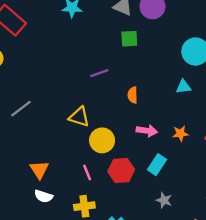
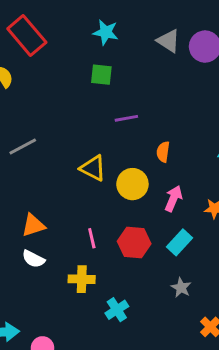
green square: (129, 39) -> (101, 75), moved
pink arrow: (147, 131) -> (173, 199), turned -84
yellow circle: (102, 140) -> (132, 184), moved
orange triangle: (39, 170) -> (33, 225), turned 36

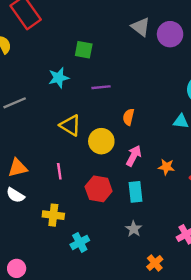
cyan star: (106, 32) -> (59, 78), moved, turned -30
pink line: (92, 238) -> (59, 171), moved
cyan rectangle: (179, 242) -> (136, 192), turned -54

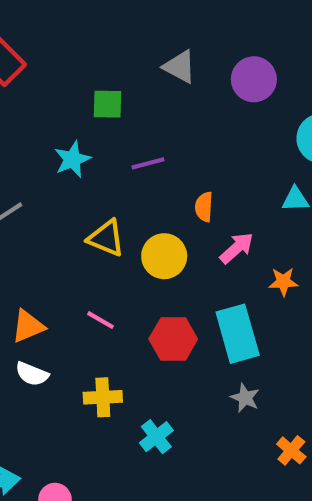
gray triangle: (141, 27) -> (180, 67), moved
purple circle: (170, 34) -> (254, 79), moved
pink arrow: (134, 156) -> (237, 248), moved, turned 30
pink line: (59, 171) -> (101, 320), turned -42
cyan rectangle: (136, 192) -> (238, 334), size x1.5

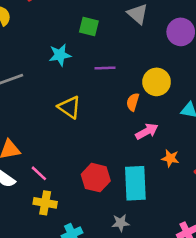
yellow circle: (164, 256) -> (157, 82), moved
pink line: (101, 320) -> (39, 173), moved
gray star: (245, 398) -> (121, 223), moved, turned 30

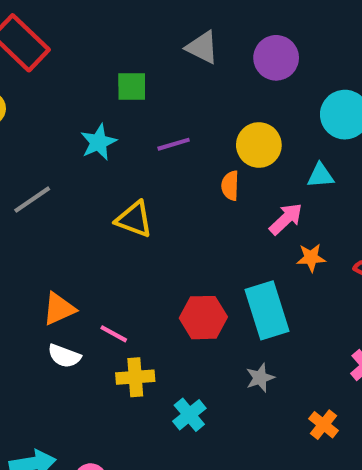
pink arrow: (147, 131) -> (286, 219), moved

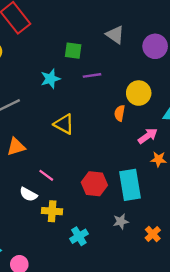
purple line: (174, 144) -> (92, 75), moved
orange triangle: (59, 309) -> (16, 147), moved
pink line: (114, 334) -> (46, 175), moved
white semicircle: (64, 356) -> (28, 194), moved
orange cross: (324, 425) -> (153, 234), moved

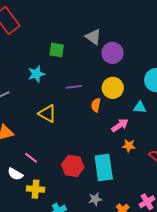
purple circle: (155, 46) -> (113, 53), moved
purple line: (92, 75) -> (74, 87), moved

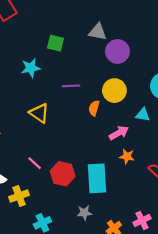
gray triangle: (93, 37) -> (98, 32), turned -30
pink line: (31, 158) -> (35, 163), moved
yellow cross: (36, 189) -> (19, 196), turned -30

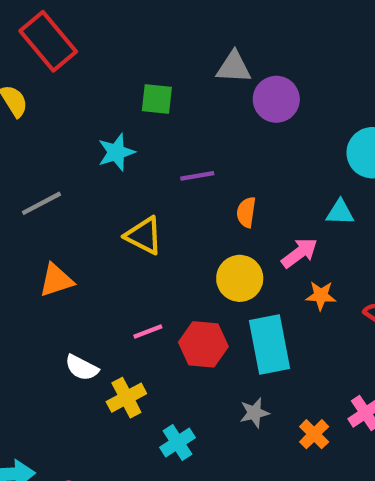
yellow circle: (114, 91) -> (240, 278), moved
pink line: (35, 163) -> (148, 332), turned -56

